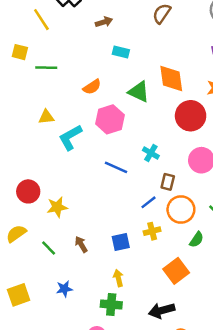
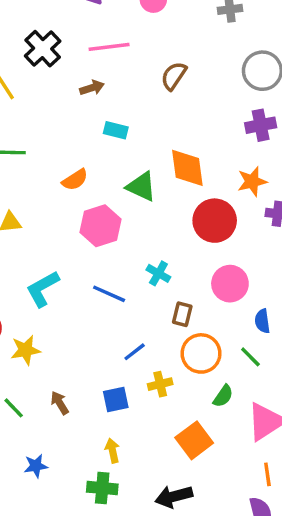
cyan L-shape: (70, 137) -> (43, 289), moved
blue line: (148, 202) -> (135, 352), moved

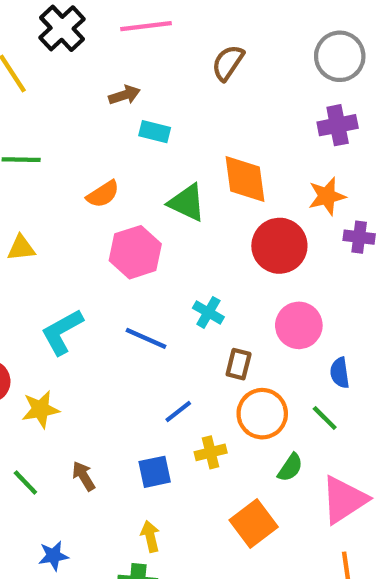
brown arrow: (92, 88) -> (124, 95), moved

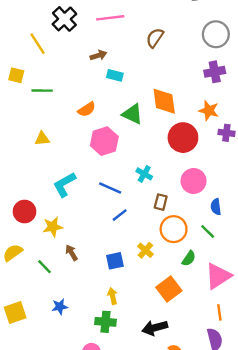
orange star: (327, 196) -> (209, 111), turned 30
blue line: (178, 411) -> (120, 215), moved
yellow cross: (211, 452) -> (145, 250), turned -35
brown arrow: (84, 476) -> (71, 253), moved

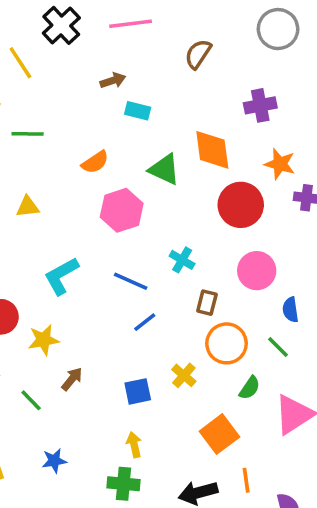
gray circle: (216, 34) -> (278, 29), moved
purple cross: (215, 72) -> (260, 105), moved
brown arrow: (71, 253) -> (72, 379), turned 70
orange line: (219, 312) -> (246, 480), moved

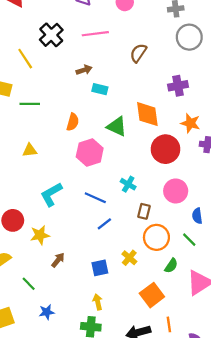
orange semicircle: (95, 162) -> (73, 122), turned -42
green line: (31, 400) -> (29, 284), moved

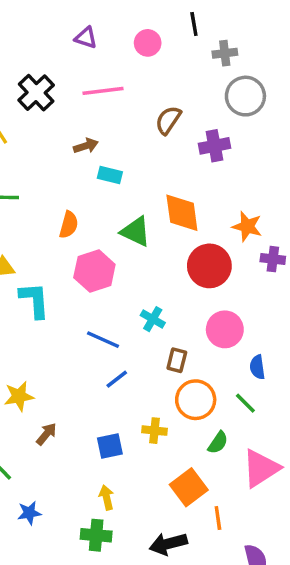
purple cross: (178, 86) -> (215, 146), moved
cyan L-shape: (51, 194) -> (34, 300), moved, turned 115
yellow cross: (129, 258) -> (154, 431), turned -35
orange line: (169, 324) -> (218, 518), moved

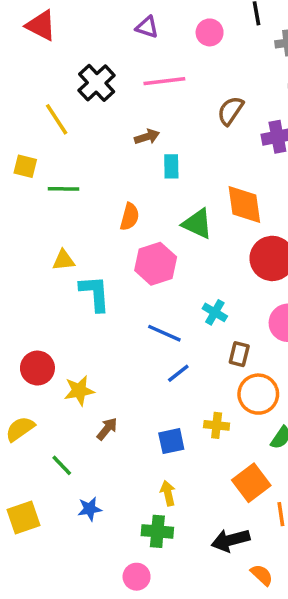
cyan rectangle: (110, 175) -> (171, 166), turned 75

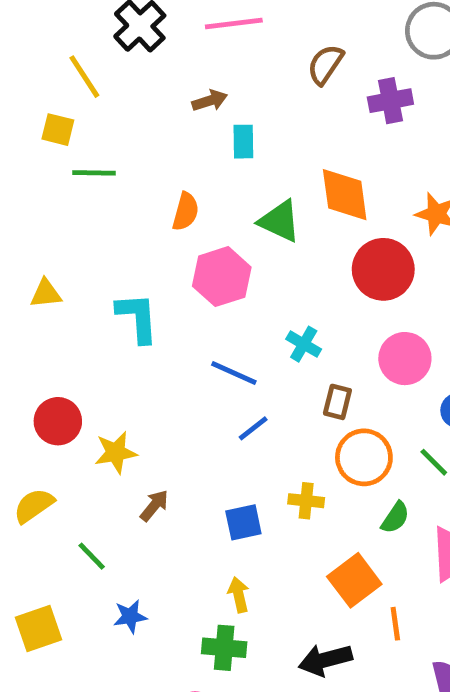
yellow square: (25, 166) -> (58, 130), moved
yellow triangle: (64, 260) -> (46, 293), moved

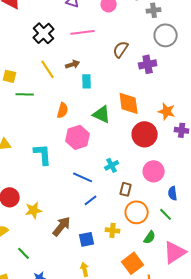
yellow line: (84, 77) -> (48, 69), moved
cyan cross: (304, 344) -> (112, 165), turned 32
brown arrow: (154, 506) -> (62, 226), moved, size x1.5

